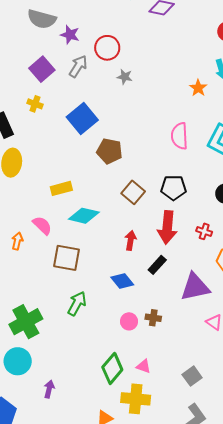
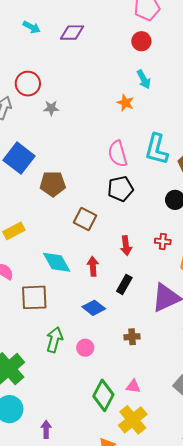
black pentagon: (174, 188) -> (120, 189), moved
cyan diamond: (84, 216) -> (57, 262), moved, turned 60
red arrow: (167, 227) -> (126, 246), size x0.6
pink circle: (129, 321) -> (85, 348), moved
yellow cross: (136, 399) -> (133, 420), turned -32

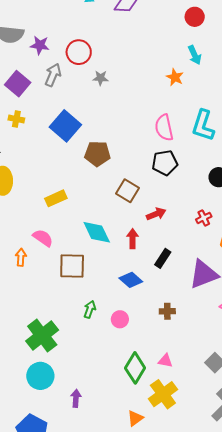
red cross: (163, 241) -> (204, 218), turned -35
red arrow: (126, 246) -> (156, 214), moved, turned -108
green arrow: (54, 340) -> (90, 309), size x0.7

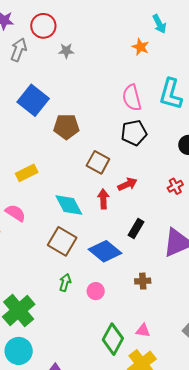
red arrow: (133, 239) -> (103, 199), moved
brown square: (72, 266) -> (62, 241), moved, turned 32
blue diamond: (131, 280) -> (105, 251), size x1.4

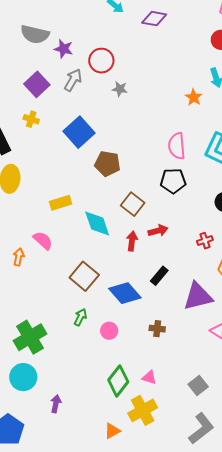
cyan diamond: (69, 205) -> (97, 223), moved

